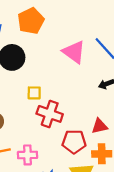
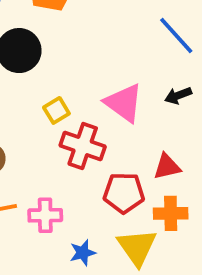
pink triangle: (74, 52) -> (124, 103), moved
yellow square: (34, 93) -> (56, 110), turned -32

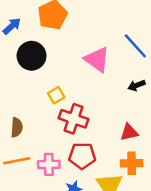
pink triangle: (124, 103) -> (97, 59), moved
red pentagon: (124, 193) -> (82, 156), moved

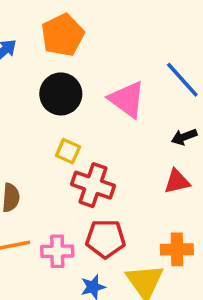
black circle: (32, 56) -> (61, 94), moved
yellow square: (56, 95) -> (68, 151), turned -35
red triangle: (129, 132) -> (177, 182), moved

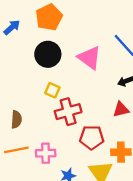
red cross: (93, 185) -> (68, 112), turned -35
red pentagon: (105, 239) -> (92, 137), moved

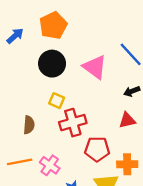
brown semicircle: (16, 119) -> (29, 125), moved
pink cross: (46, 153) -> (50, 165), turned 36

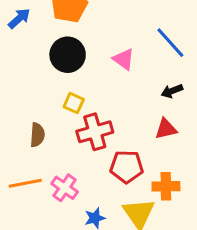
pink triangle: (95, 67) -> (124, 59), size x0.7

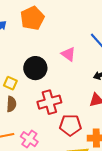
black circle: (68, 55) -> (35, 68), moved
yellow square: (74, 103) -> (10, 83), moved

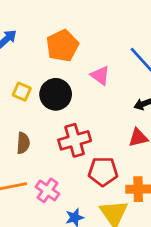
orange pentagon: (32, 18) -> (62, 46), moved
yellow square: (10, 83) -> (22, 92), moved

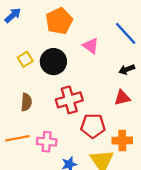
yellow square: (22, 92) -> (25, 59), turned 35
pink cross: (47, 190) -> (47, 142), turned -30

